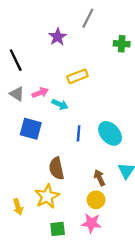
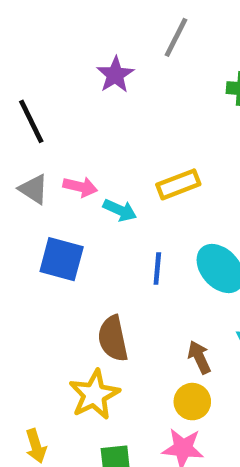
yellow rectangle: (77, 76) -> (178, 184), moved
pink arrow: (40, 93) -> (80, 187), turned 35
yellow arrow: (18, 207) -> (36, 446), moved

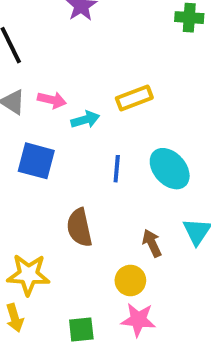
cyan arrow: (120, 210) -> (85, 120), turned -40
yellow star: (94, 395) -> (28, 275), moved, turned 30
yellow circle: (192, 402) -> (130, 280), moved

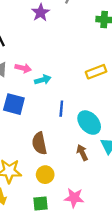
yellow rectangle: (134, 98) -> (96, 72), moved
cyan ellipse: (170, 169) -> (89, 123), moved
yellow circle: (130, 280) -> (45, 175), moved

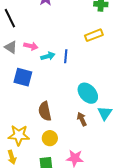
yellow rectangle: (96, 72) -> (94, 35), moved
blue line: (61, 109) -> (66, 56), moved

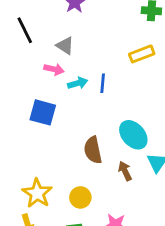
gray triangle: (11, 47) -> (65, 46), moved
brown semicircle: (45, 111) -> (93, 150), moved
yellow star: (19, 135) -> (37, 193), turned 30

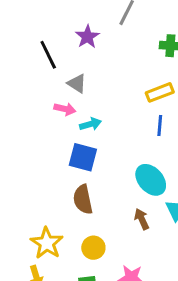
black line: (25, 30) -> (48, 55), moved
blue line: (103, 83) -> (160, 126), moved
blue square: (43, 112) -> (83, 157), moved
brown semicircle: (93, 150) -> (83, 199), moved

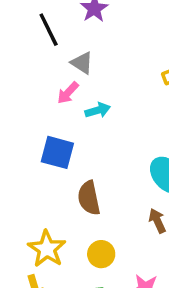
pink arrow: (65, 109) -> (68, 93), turned 120
blue square: (83, 157) -> (57, 152), moved

